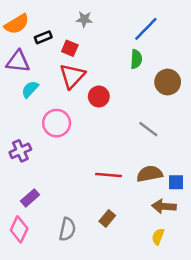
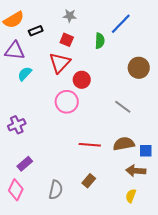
red square: (70, 48) -> (67, 40), moved
green semicircle: (136, 59) -> (100, 41), moved
pink circle: (57, 123) -> (67, 102), moved

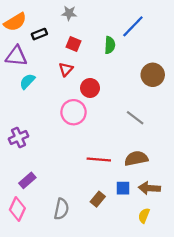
gray star: (70, 16) -> (69, 13), moved
red triangle: (60, 63) -> (66, 69), size x0.6
blue square: (146, 151) -> (123, 188), moved

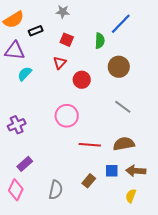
brown circle: (153, 75) -> (119, 67), moved
pink circle: (74, 112) -> (67, 116), moved

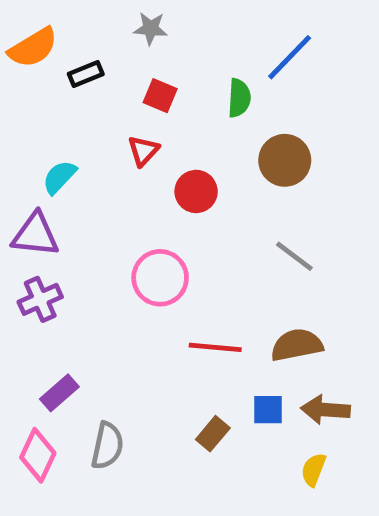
purple triangle: (15, 51) -> (35, 235), moved
gray semicircle: (56, 190) -> (107, 446), moved

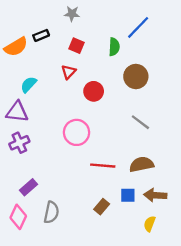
orange semicircle: (33, 48) -> (16, 47), moved

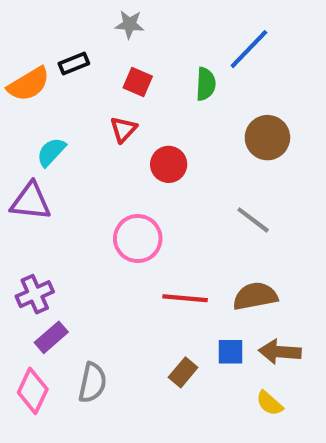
brown circle: (136, 76) -> (267, 138), moved
purple cross: (19, 143) -> (35, 294), moved
yellow semicircle: (150, 224) -> (270, 403), turned -70

